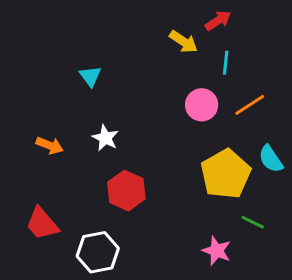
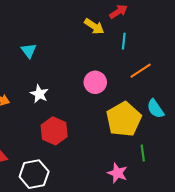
pink circle: (202, 105) -> (95, 82), moved
green line: (253, 222) -> (143, 153), turned 56

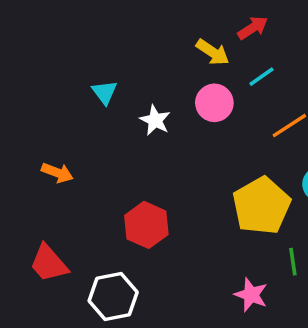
cyan line: (124, 41) -> (261, 77), turned 49
pink circle: (95, 82) -> (214, 103), moved
white star: (39, 94) -> (155, 120), moved

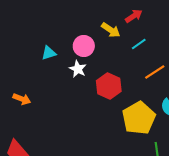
cyan triangle: (104, 92) -> (49, 53), turned 49
pink circle: (214, 103) -> (84, 46), moved
red hexagon: (146, 225) -> (109, 86), moved

